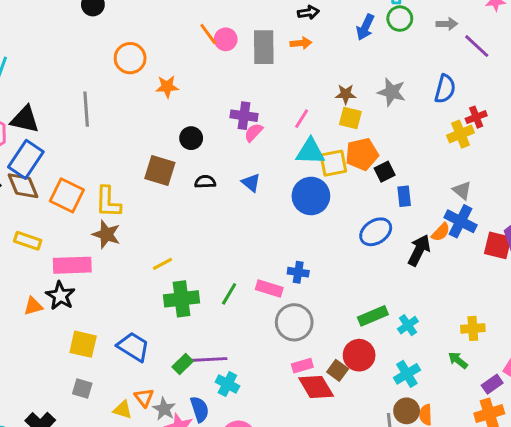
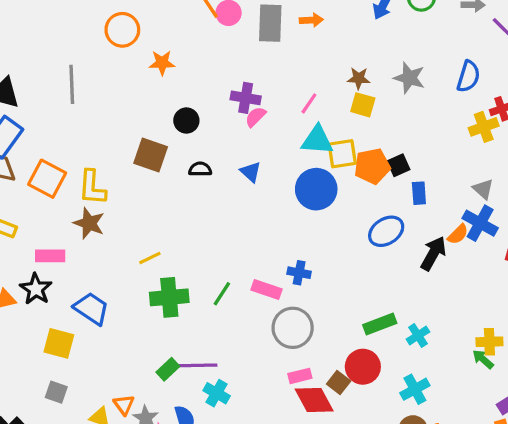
orange pentagon: (362, 154) -> (372, 166), moved
pink rectangle: (72, 265) -> (50, 256), size x0.7
blue trapezoid: (133, 347) -> (91, 309), moved
green arrow: (458, 360) -> (483, 359), moved

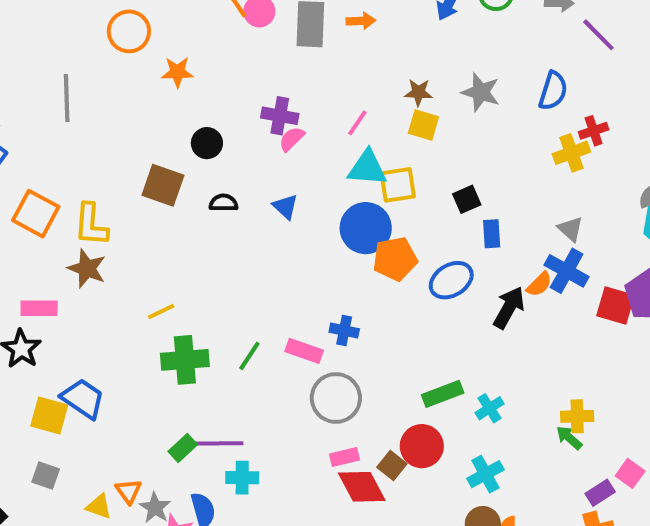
orange pentagon: (372, 166) -> (395, 259), moved
blue trapezoid: (91, 309) -> (83, 399), moved
cyan cross: (217, 393) -> (242, 478), turned -30

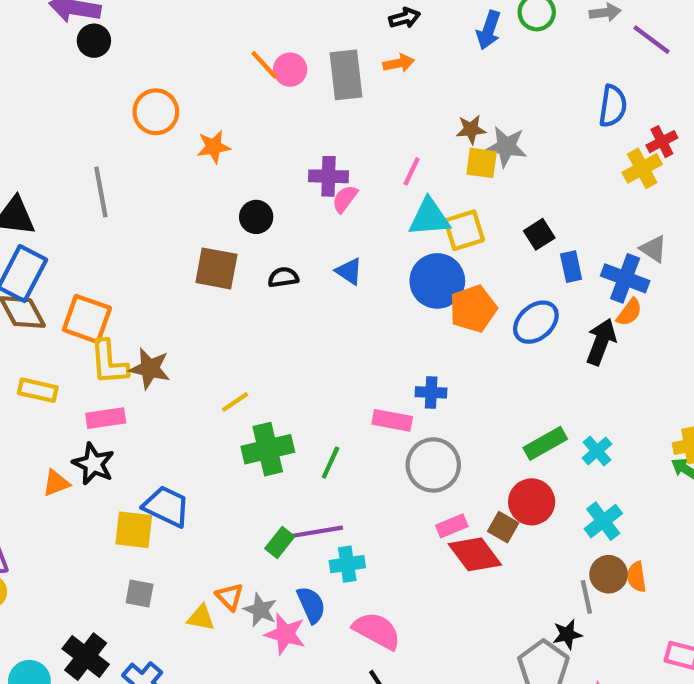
gray star: (481, 92) -> (506, 147), moved
yellow L-shape: (91, 225) -> (109, 362), moved
blue cross: (567, 271) -> (625, 278), moved
green line: (249, 356) -> (331, 463), moved

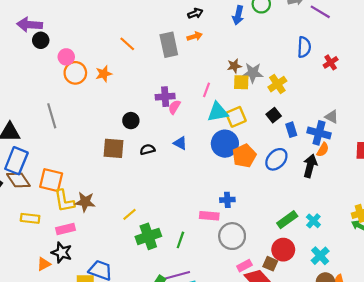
pink circle: (290, 70) -> (66, 57), moved
orange star: (213, 147) -> (104, 74), moved
yellow cross: (642, 168) -> (277, 84), moved

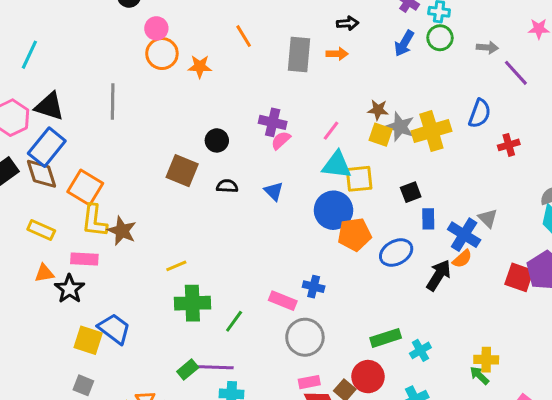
yellow cross: (277, 84) -> (431, 131), moved, size x1.4
orange triangle: (44, 264) -> (44, 273), moved

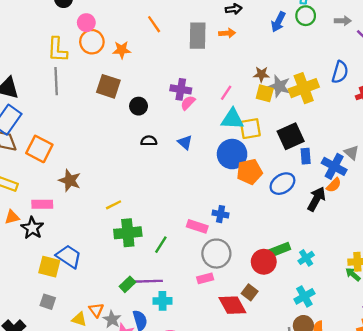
brown square: (182, 171) -> (108, 86), moved
black square: (411, 192) -> (291, 136), size x1.6
yellow L-shape: (94, 221) -> (57, 50), moved
red circle: (368, 377) -> (264, 262), moved
pink rectangle: (309, 382) -> (205, 278), moved

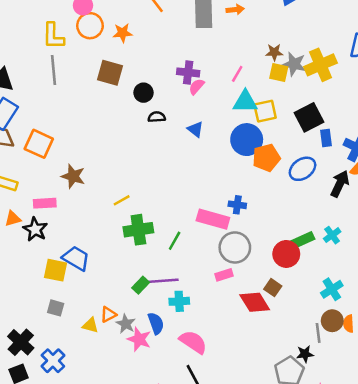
black semicircle: (149, 141) -> (157, 117), moved
pink rectangle: (197, 226) -> (213, 219), size x1.4
cyan cross: (306, 258) -> (332, 235), moved
orange triangle: (96, 310) -> (108, 314), turned 42

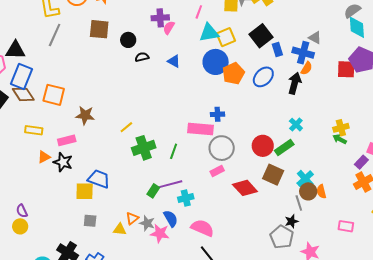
gray line: (53, 70) -> (55, 35), turned 40
green rectangle: (302, 241) -> (284, 148), moved
brown square: (273, 288) -> (273, 175), moved, size x1.5
cyan cross: (332, 289) -> (305, 179), moved

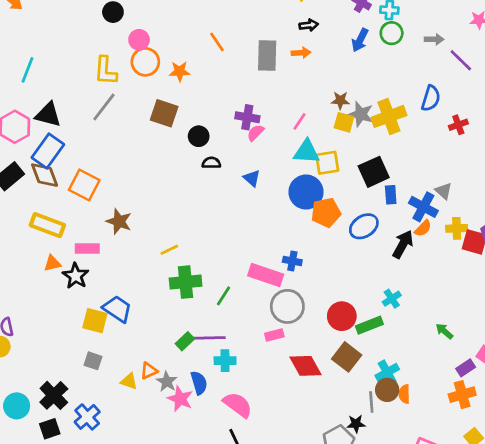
yellow cross: (341, 128) -> (457, 228), moved
yellow rectangle: (34, 130) -> (47, 225), size x1.4

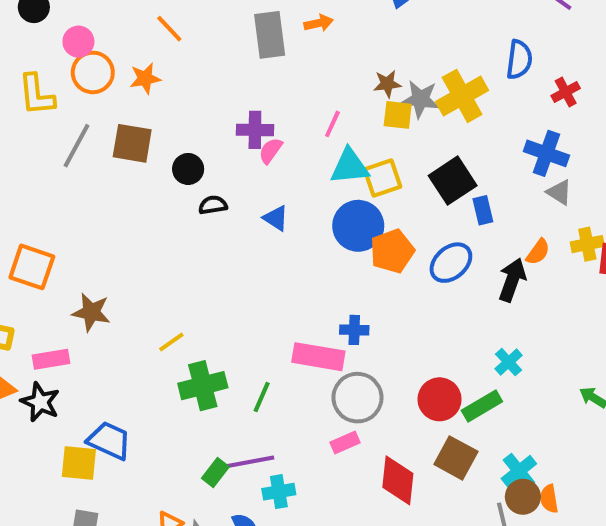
orange line: (217, 42) -> (169, 29), moved
gray line: (104, 107) -> (76, 146), moved
blue cross: (423, 207) -> (546, 153), moved
red diamond: (305, 366) -> (398, 480), turned 44

